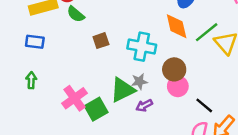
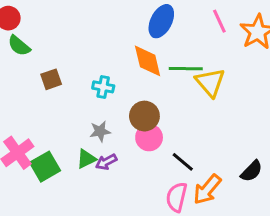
green line: (207, 32) -> (186, 69), turned 40
cyan cross: (142, 47) -> (103, 87), size x0.6
green triangle: (123, 90) -> (86, 159), moved, size x0.6

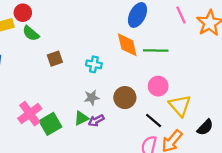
yellow triangle: (210, 82) -> (180, 106), moved
brown circle: (144, 116) -> (125, 98), moved
pink circle: (149, 137) -> (158, 86), moved

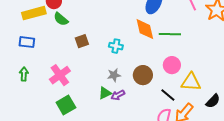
yellow triangle: (180, 106) -> (191, 82), turned -45
pink cross: (30, 114) -> (60, 75), moved
green square: (50, 124) -> (66, 105), moved

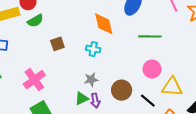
green semicircle: (61, 19) -> (35, 21), turned -70
orange diamond: (145, 29) -> (104, 24), moved
brown circle: (143, 75) -> (122, 90), moved
purple arrow: (118, 95) -> (95, 101), turned -72

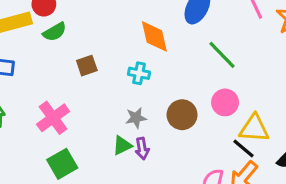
green line: (150, 36) -> (222, 55), turned 45
brown circle: (122, 90) -> (182, 115), moved
black line: (148, 101) -> (243, 148), moved

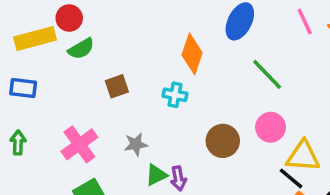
orange diamond: (154, 36) -> (192, 54), turned 32
gray star: (136, 118) -> (136, 144), moved

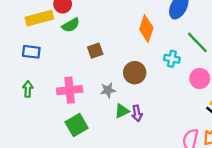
cyan cross: (175, 95) -> (172, 59), moved
brown circle: (223, 141) -> (135, 73), moved
pink cross: (79, 144) -> (70, 90), turned 30

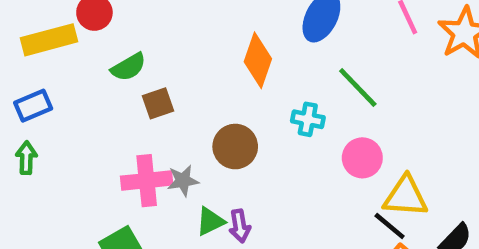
green semicircle: (71, 25) -> (128, 67), moved
blue rectangle: (31, 52) -> (33, 106), turned -30
green arrow: (28, 89) -> (26, 158), moved
pink cross: (70, 90) -> (147, 181), moved

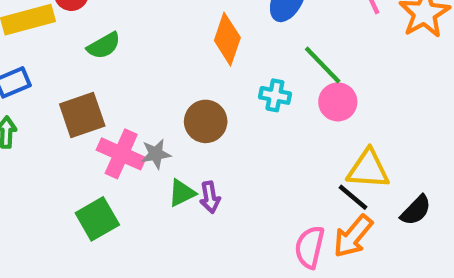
brown square: (158, 103) -> (82, 115), moved, size x1.5
pink circle: (362, 158) -> (338, 102), moved
pink cross: (147, 181) -> (121, 154), turned 30

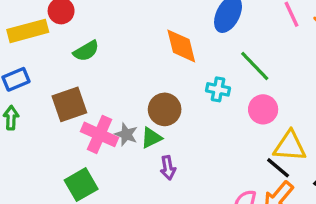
orange diamond: (227, 39) -> (181, 46), turned -33
pink circle: (338, 102) -> (263, 109), moved
gray star: (156, 154) -> (126, 134), turned 30
green triangle: (182, 193) -> (151, 138), moved

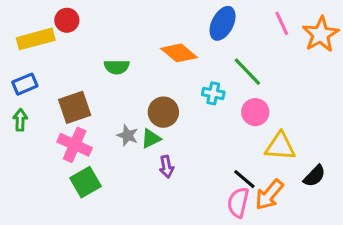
orange diamond: (181, 46) -> (179, 53), turned -36
green semicircle: (86, 51) -> (117, 67), moved, turned 30
pink cross: (99, 134) -> (75, 145), moved
black line: (278, 168) -> (244, 179), moved

